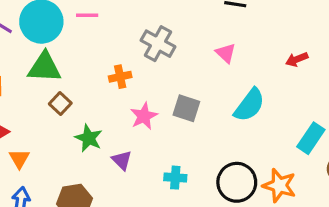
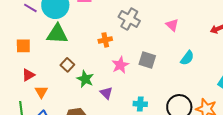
brown square: (60, 103) -> (67, 65), moved
cyan semicircle: (249, 105) -> (187, 58), size x0.7

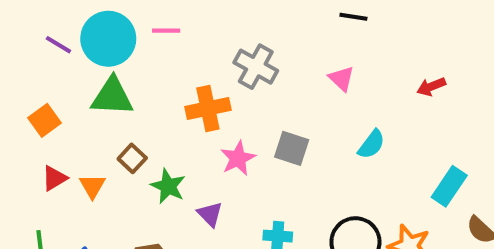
orange cross: (105, 40) -> (208, 108), size x1.5
orange square: (23, 46) -> (44, 120), turned -35
orange triangle: (41, 92) -> (92, 186), moved

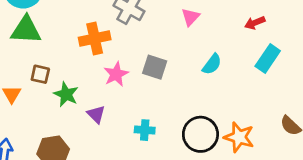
pink triangle: (342, 79) -> (190, 17), turned 30
brown square: (132, 158) -> (40, 74), turned -30
cyan rectangle: (449, 186) -> (268, 59), moved

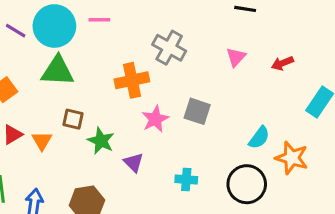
red arrow: (255, 23) -> (282, 63), moved
cyan semicircle: (212, 64) -> (259, 138), moved
orange star: (239, 137) -> (292, 158), moved

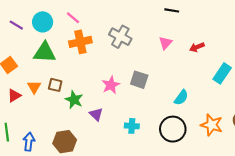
pink line: (99, 20) -> (73, 18), turned 40
cyan circle: (54, 26) -> (43, 22), size x0.7
orange cross: (132, 80) -> (80, 42), moved
orange triangle: (42, 141) -> (34, 87), moved
orange star: (292, 158) -> (212, 125), moved

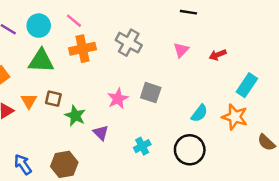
orange star: (212, 125) -> (235, 117), moved
cyan cross: (132, 126) -> (142, 146), turned -32
blue arrow: (29, 142) -> (23, 164), turned -42

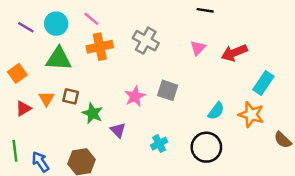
red arrow: (218, 55) -> (234, 53), size x1.5

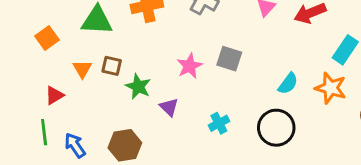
red triangle: (23, 108) -> (54, 95), moved

